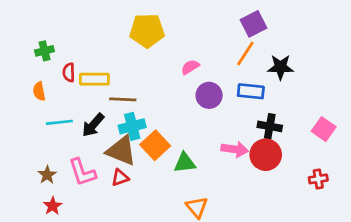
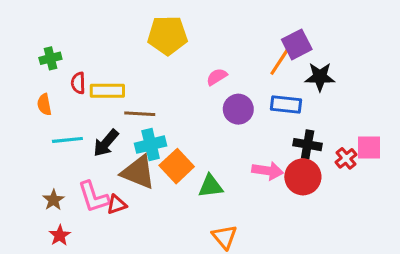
purple square: (254, 24) -> (297, 44), moved
pink square: (324, 129) -> (369, 148), turned -35
red triangle: (120, 178) -> (117, 205), moved
red cross: (318, 179) -> (346, 158), moved, turned -30

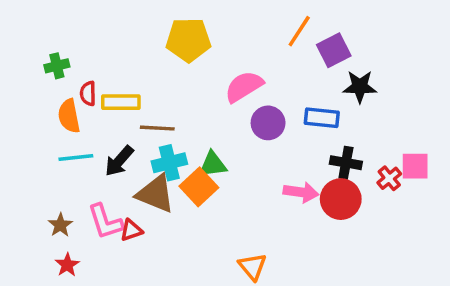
orange line: (280, 61) -> (299, 31), moved
pink semicircle: (217, 77) -> (244, 87), size x1.6
orange semicircle: (44, 105) -> (69, 116), moved, size x1.4
green triangle: (211, 186) -> (213, 164), moved

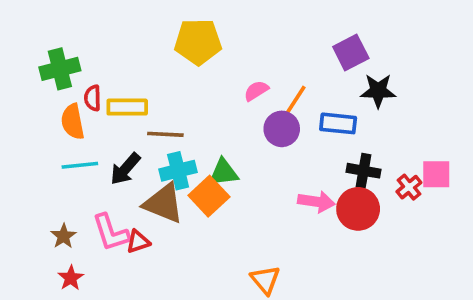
orange line: (299, 31) -> (294, 102), moved
green cross: (57, 66) -> (60, 69), size x1.5
pink semicircle: (244, 87) -> (256, 91), size x0.6

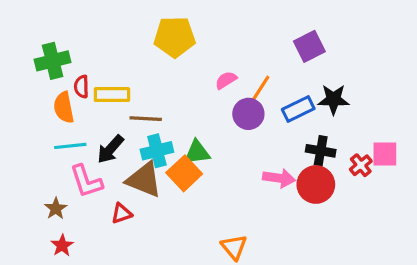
black star: (378, 91) -> (333, 99), moved
blue rectangle: (338, 123) -> (298, 109), turned -32
pink L-shape: (111, 233) -> (86, 181), moved

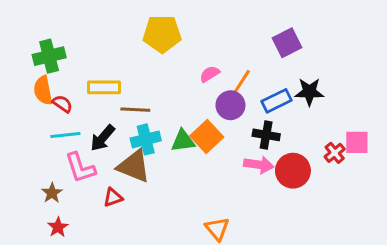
red semicircle: (81, 87) -> (62, 104), moved, turned 126
orange semicircle: (64, 107) -> (43, 90), moved
black cross: (321, 151) -> (266, 135), moved
orange square: (184, 173) -> (207, 136), moved

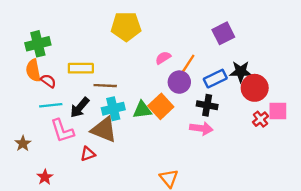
red circle: (293, 171) -> (255, 88), moved
brown star: (52, 193) -> (23, 143), moved

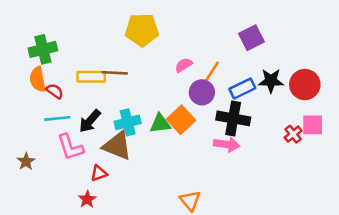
brown line: (105, 86) -> (115, 73), moved
red circle: (255, 88) -> (305, 85), moved
black cross: (207, 105) -> (233, 118), size x1.4
red star: (45, 177) -> (87, 199), moved

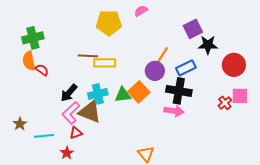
pink semicircle: (184, 65) -> (141, 11), moved
yellow rectangle: (91, 77) -> (105, 63), moved
black star: (271, 81) -> (208, 45), moved
cyan line: (57, 118) -> (44, 136), moved
pink L-shape: (70, 147) -> (71, 113), moved, turned 65

